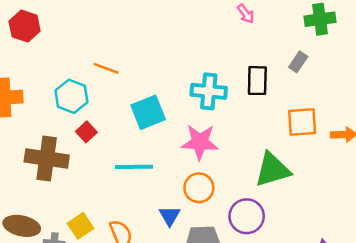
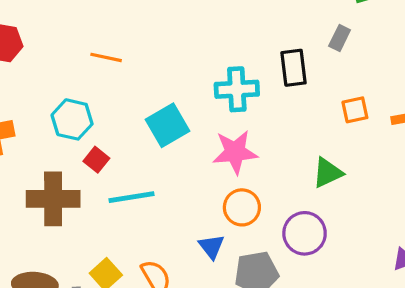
orange line: (106, 68) -> (106, 57), moved
orange square: (302, 122) -> (355, 110), size x0.7
cyan line: (134, 167) -> (131, 197), moved
green triangle: (272, 170) -> (327, 173), size x0.7

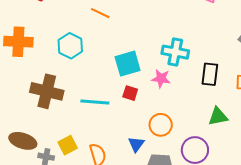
black rectangle: (294, 68) -> (210, 74), moved
pink star: (235, 152) -> (161, 79), moved, size x0.7
red square: (96, 160) -> (130, 93), moved, turned -35

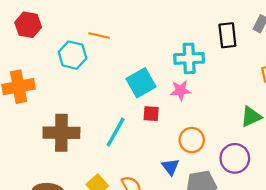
cyan hexagon: (70, 46) -> (72, 55), moved
black rectangle: (210, 74) -> (227, 35), moved
cyan line: (95, 102) -> (116, 132), turned -52

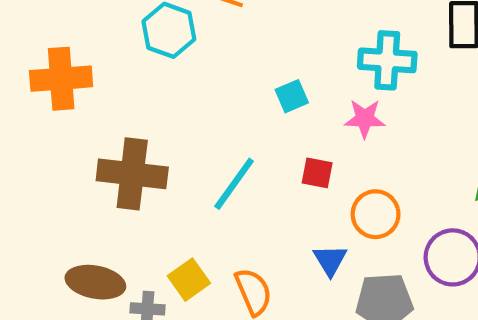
cyan square: (141, 83) -> (292, 96), size x0.6
red square: (151, 114) -> (317, 173), moved

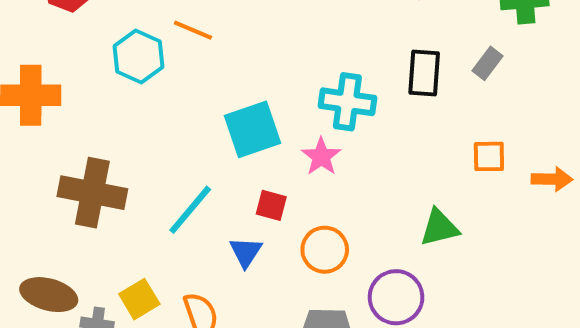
cyan square: (292, 96) -> (252, 129), size x1.8
pink star: (365, 119) -> (321, 157), turned 30
blue triangle: (330, 260) -> (246, 252), moved

